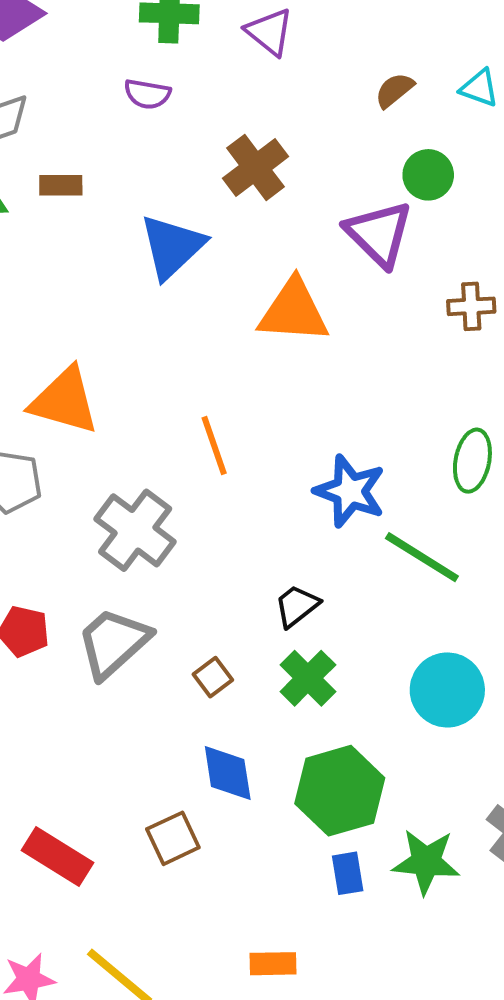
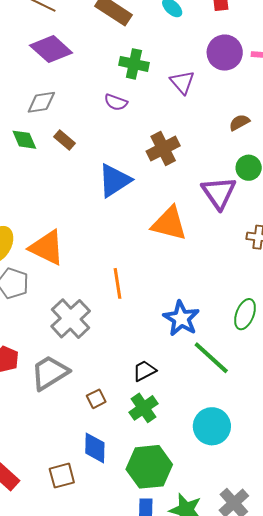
brown rectangle: (61, 185) -> (64, 140), turned 30

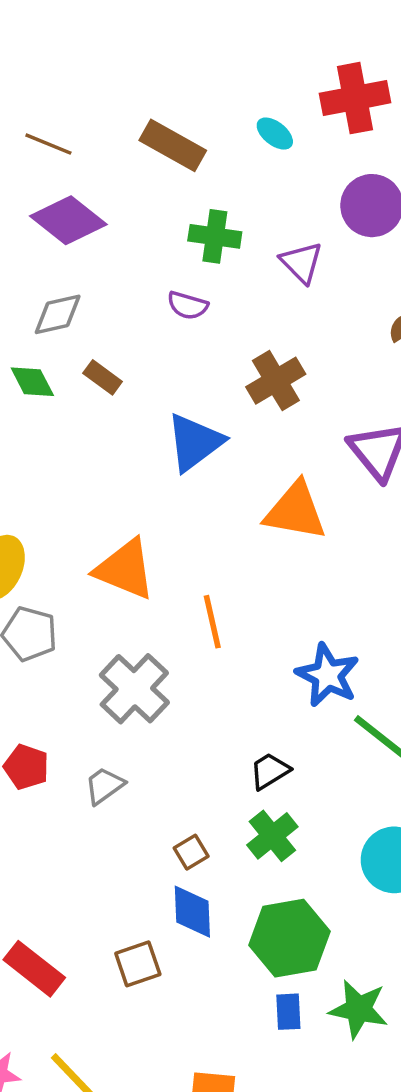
orange triangle: (47, 248) -> (125, 569), moved
gray trapezoid: (50, 373) -> (104, 786), size x0.6
brown square: (96, 399) -> (191, 852), moved

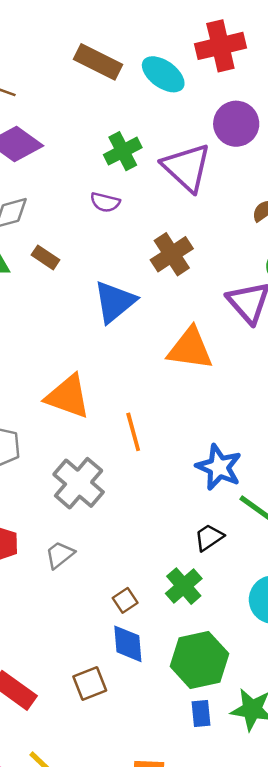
cyan ellipse: (275, 134) -> (163, 74), size x1.6
brown rectangle: (173, 145) -> (98, 62), moved
green cross: (215, 236) -> (123, 151), turned -33
purple triangle: (301, 262) -> (187, 167), size x1.6
black trapezoid: (270, 771) -> (209, 537), moved

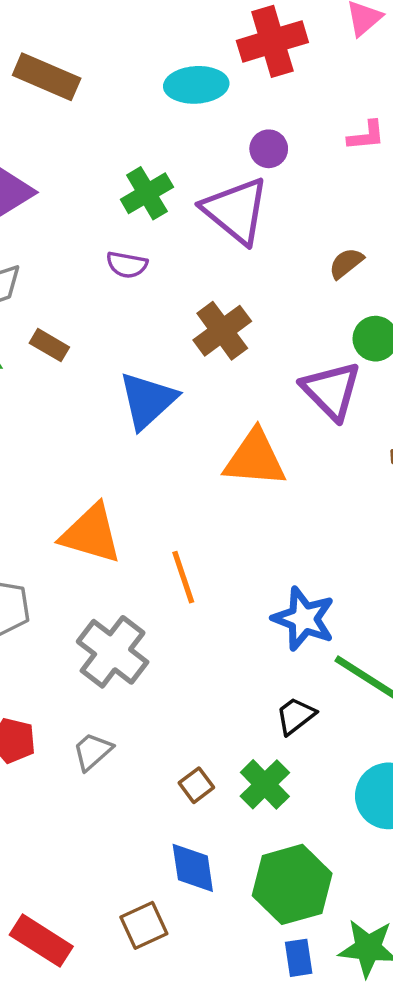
brown rectangle: (98, 62) -> (47, 77), moved
cyan ellipse: (163, 74) -> (196, 85), turned -36
purple circle: (236, 124) -> (269, 149), moved, size x0.6
brown square: (125, 600) -> (196, 785), moved

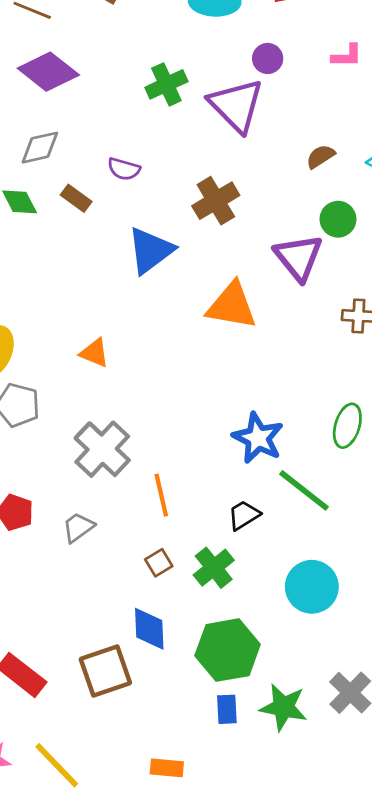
purple semicircle: (127, 265) -> (124, 169), moved
orange triangle: (91, 534) -> (94, 353), size x0.6
orange line: (183, 577) -> (161, 495), moved
brown square: (144, 925) -> (105, 671), size x1.4

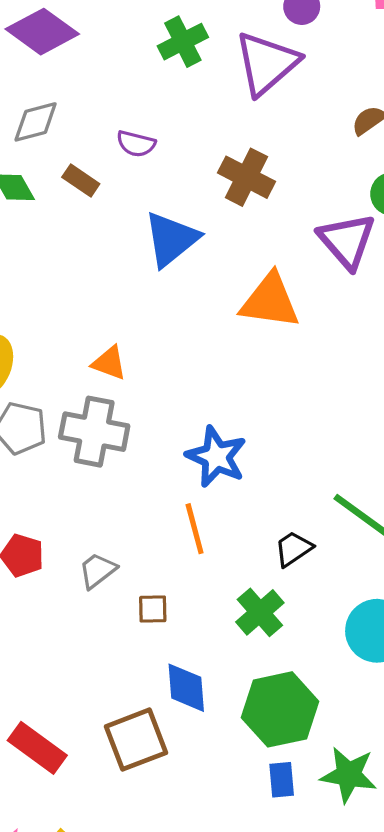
purple triangle: (236, 105) -> (267, 63), turned 36
brown cross: (216, 201) -> (246, 177), turned -30
blue star: (258, 438) -> (216, 457), moved
gray cross: (102, 449) -> (94, 432), moved, turned -30
brown square: (159, 563) -> (153, 609), moved, turned 32

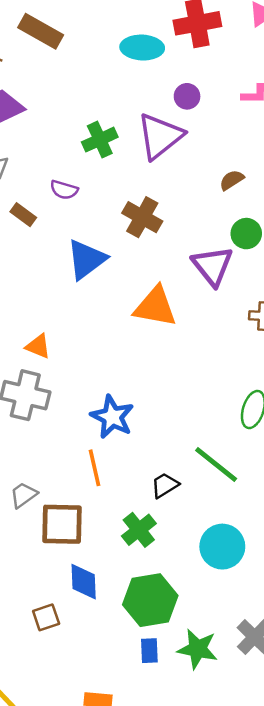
green cross: (183, 42) -> (100, 140), moved
brown square: (153, 609) -> (62, 524), size x2.0
brown square: (136, 740) -> (46, 617), size x0.6

